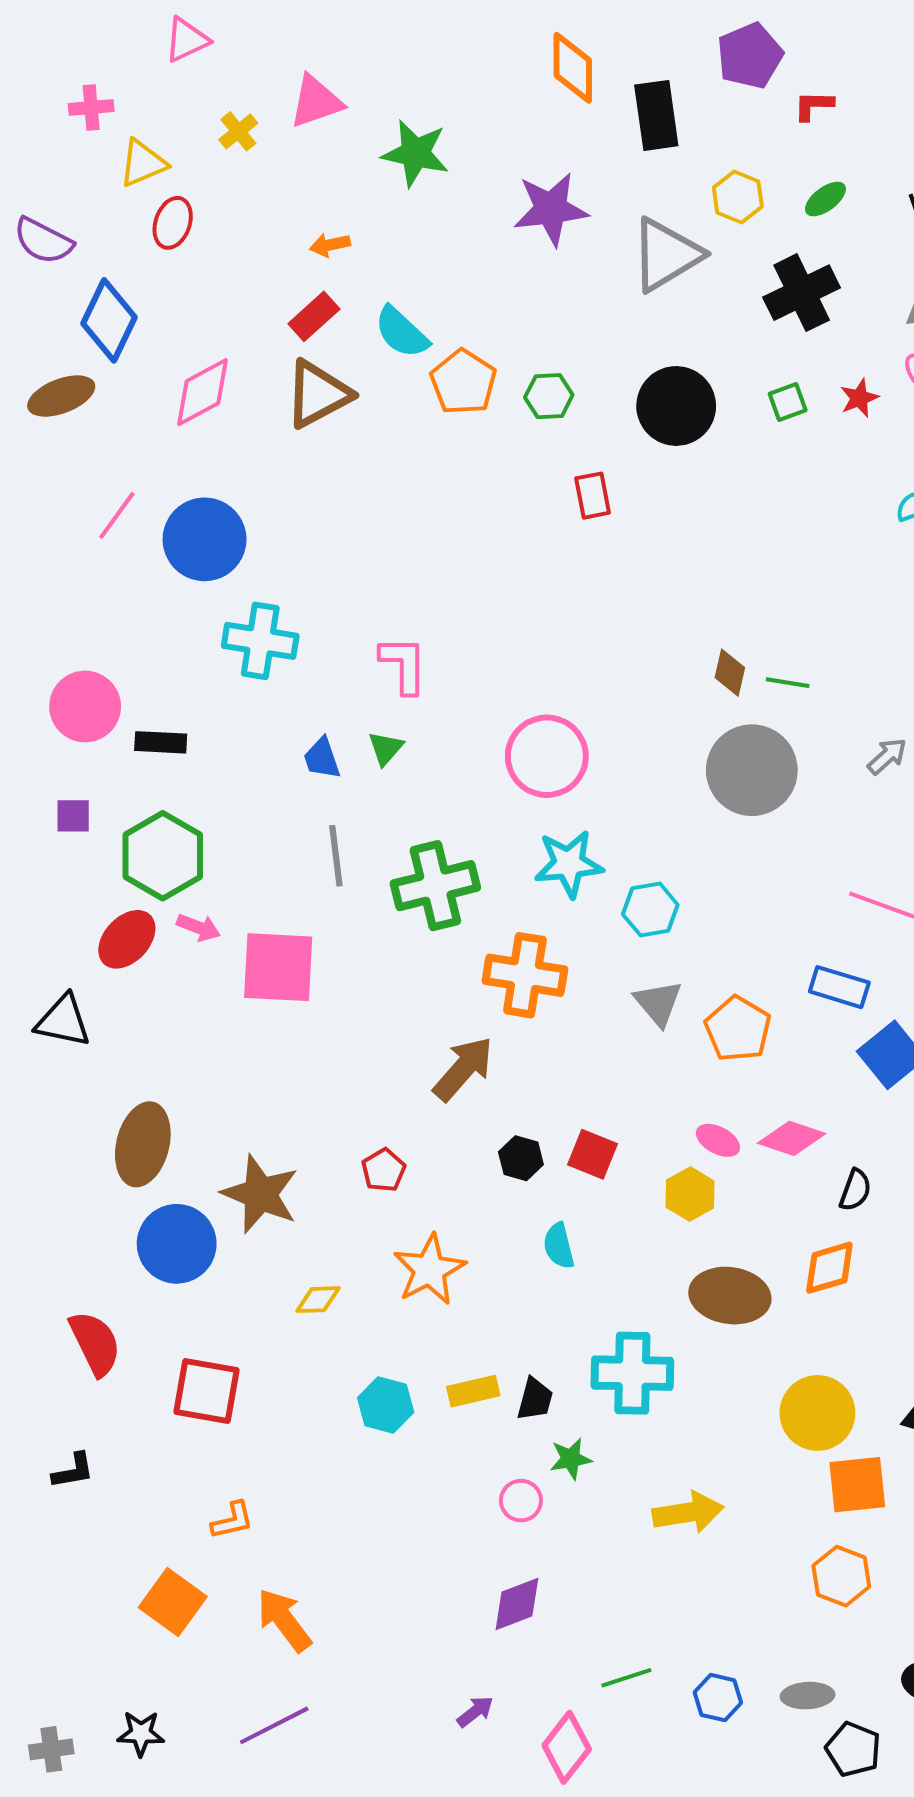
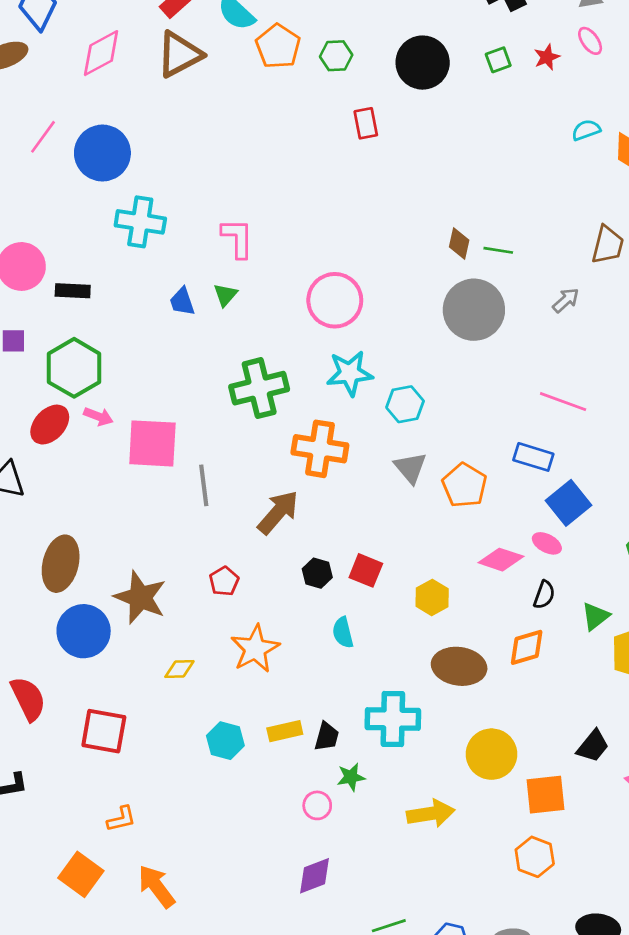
gray line: (336, 856) -> (204, 485), moved
pink ellipse: (718, 1140) -> (547, 543), moved
yellow circle: (817, 1413) -> (491, 754), moved

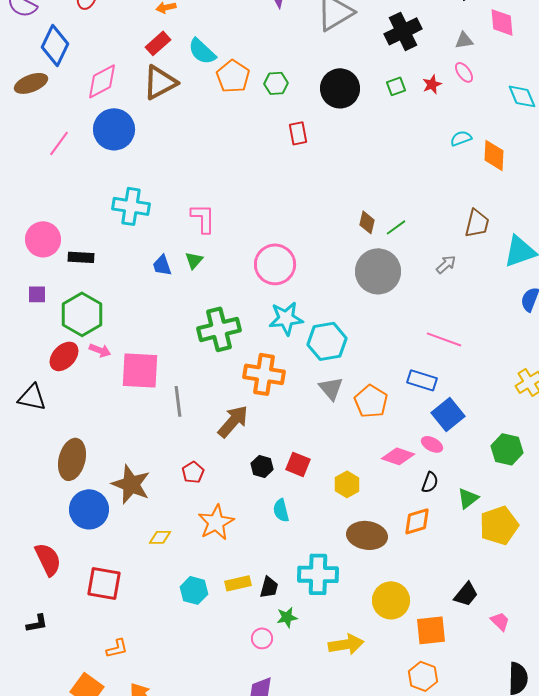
blue circle: (102, 153) -> (114, 129), moved
green line: (498, 250) -> (396, 227), turned -45
cyan hexagon: (405, 404) -> (327, 341), size x1.4

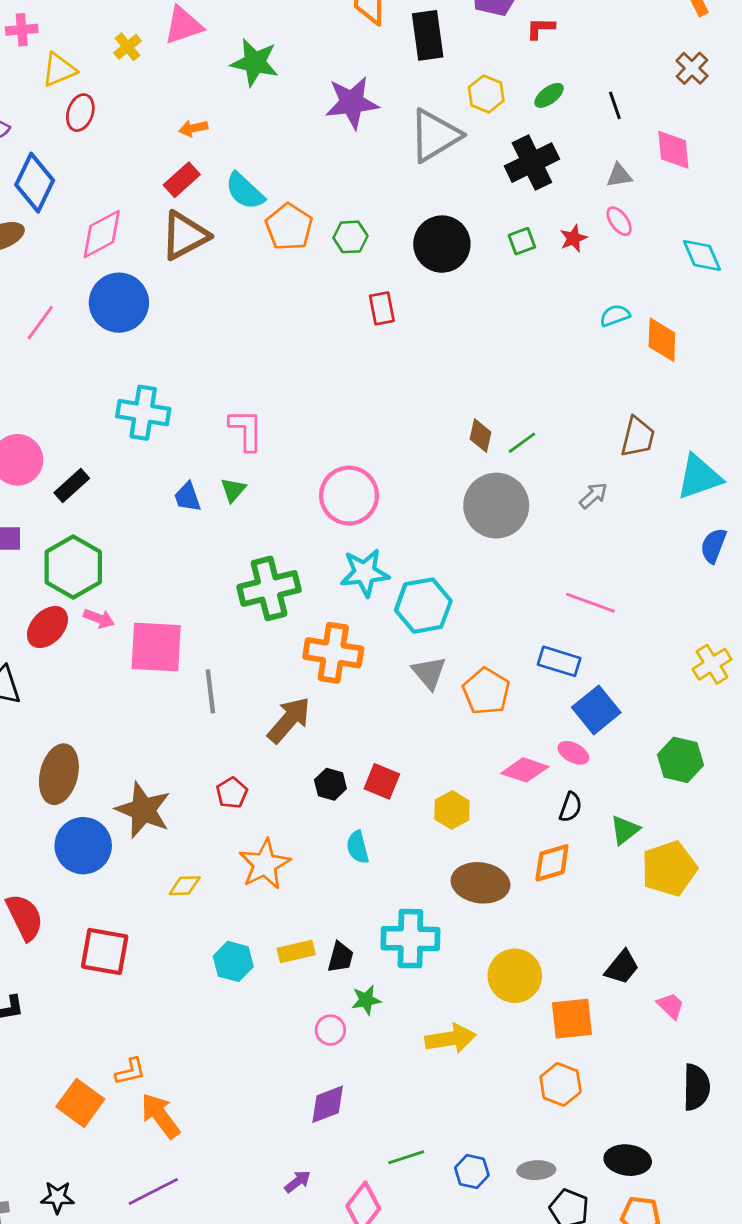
black rectangle: (81, 257) -> (72, 486), turned -45
orange L-shape: (117, 648) -> (130, 1071), moved

